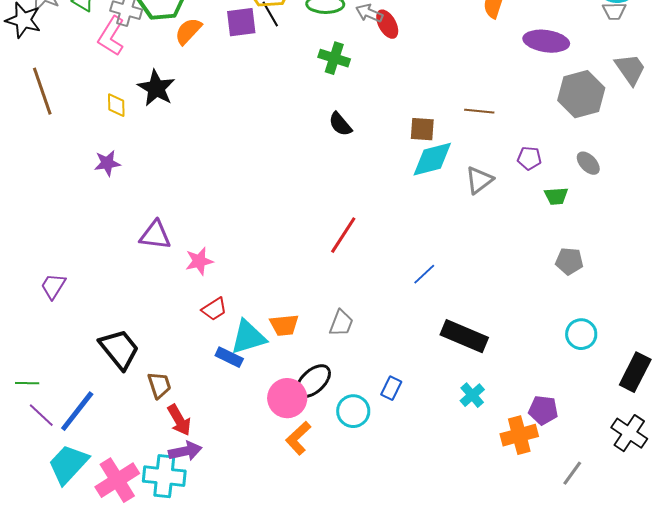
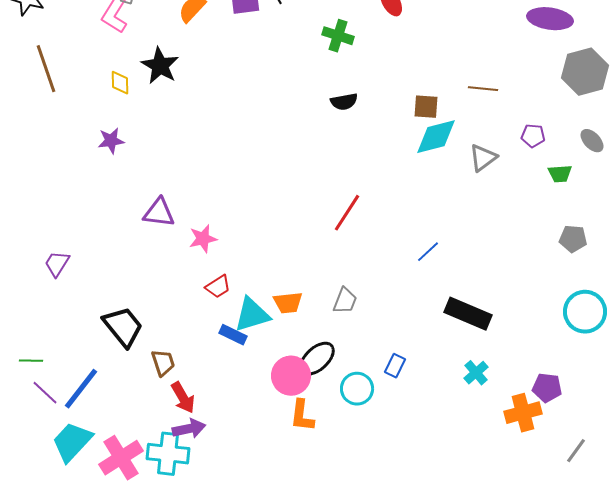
black semicircle: (340, 124) -> (344, 102), turned -60
cyan circle: (581, 334) -> (585, 312), size x1.4
orange L-shape: (298, 438) -> (302, 416), turned -40

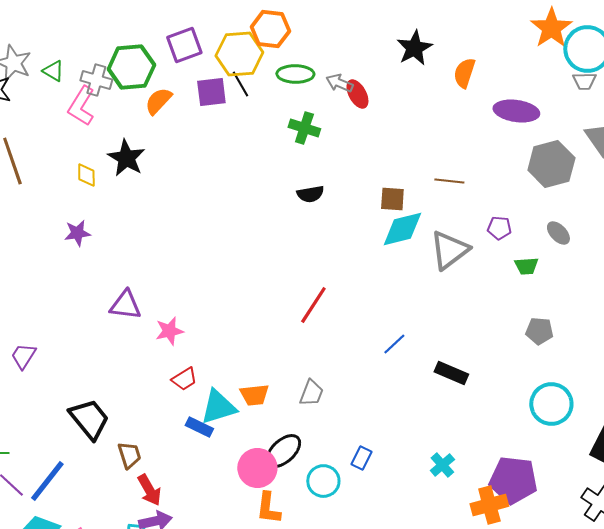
gray triangle: (483, 158) -> (449, 250), size x1.4
black rectangle: (468, 314) -> (451, 373), moved, size x0.7
purple pentagon: (547, 388) -> (513, 480), size x1.6

